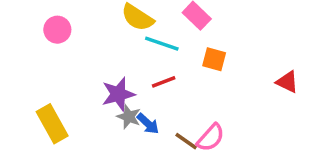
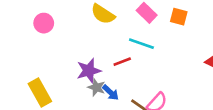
cyan line: (162, 44) -> (141, 44), moved
orange square: (214, 59) -> (179, 17), moved

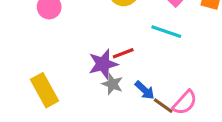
red line: (122, 62) -> (123, 53), moved
blue arrow: (111, 93) -> (145, 90), moved

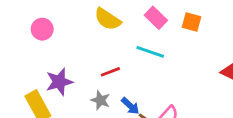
purple star: (103, 64) -> (59, 82), moved

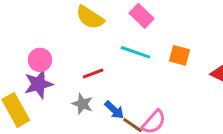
orange square: (191, 22) -> (180, 55), moved
pink circle: (42, 29) -> (40, 60), moved

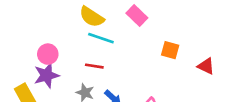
cyan line: (136, 52) -> (101, 38), moved
red line: (93, 74) -> (94, 66), turned 30

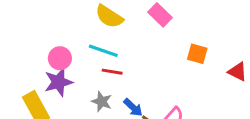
cyan line: (101, 38) -> (103, 51), moved

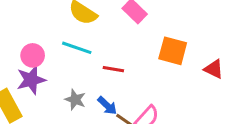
orange square: (197, 54) -> (173, 51), size x1.4
red line: (112, 72) -> (113, 69), moved

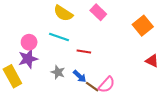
orange square: (173, 51) -> (143, 26), moved, turned 36
red triangle: (214, 69) -> (152, 61), moved

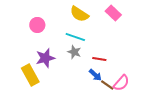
pink circle: (29, 42) -> (37, 25), moved
red line: (84, 52) -> (99, 59), moved
gray star: (58, 72) -> (74, 52), moved

